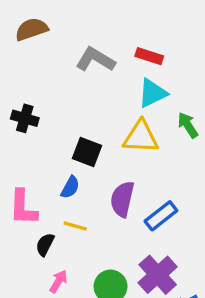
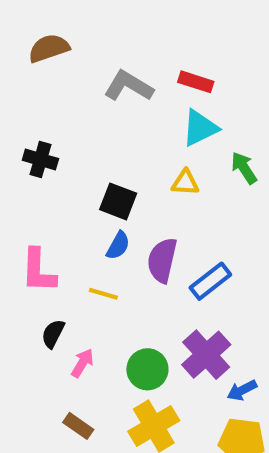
yellow triangle: (141, 137) -> (185, 183), size x0.6
blue semicircle: (70, 187) -> (118, 246), moved
black semicircle: (45, 244) -> (53, 334), moved

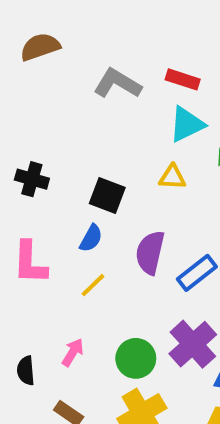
black cross: (40, 159) -> (32, 179), moved
blue semicircle: (118, 246) -> (91, 238), moved
yellow line: (103, 294) -> (93, 285), turned -60
black semicircle: (53, 334) -> (26, 371), moved, turned -32

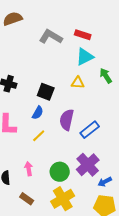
pink arrow: (73, 352) -> (29, 169), turned -40

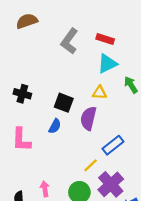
gray L-shape: (51, 37) -> (69, 41), turned -85
purple semicircle: (67, 120) -> (88, 118), moved
yellow line: (39, 136) -> (91, 165), moved

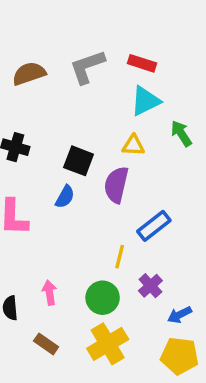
brown semicircle: (27, 21) -> (29, 74), moved
gray L-shape: (69, 41) -> (87, 67), turned 35
yellow line: (91, 165) -> (120, 257), turned -32
purple cross: (111, 184) -> (150, 286), size x0.6

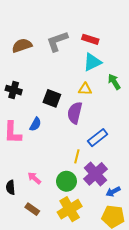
blue semicircle: (65, 197) -> (35, 124), moved
purple cross: (150, 286) -> (95, 174), size x1.6
pink arrow: (50, 293) -> (34, 178), turned -40

